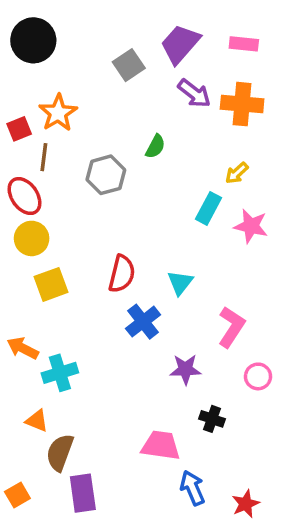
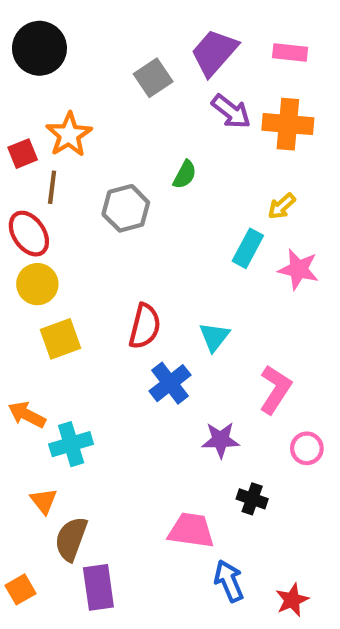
orange triangle: (37, 421) -> (44, 501), turned 30

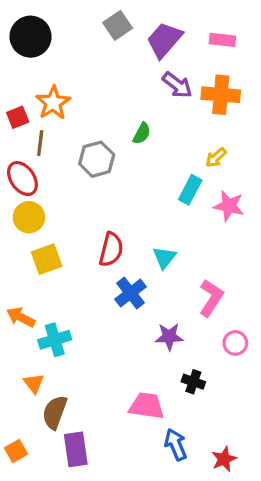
gray square: (153, 78) -> (118, 25), moved

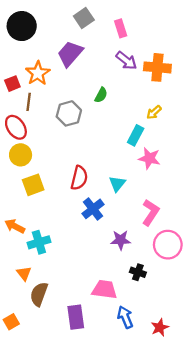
purple trapezoid: (164, 40) -> (70, 54), moved
pink rectangle: (222, 40) -> (121, 28), moved, turned 66
pink star: (229, 206) -> (149, 158), moved
pink circle: (235, 343) -> (168, 245), size x1.6
purple rectangle: (76, 449) -> (76, 317), moved

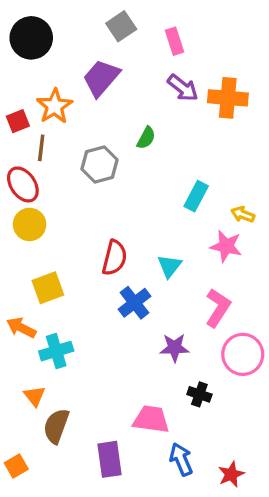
yellow arrow: (154, 112) -> (243, 214), moved, turned 63
pink star: (149, 158) -> (226, 246), moved
yellow square: (33, 185) -> (48, 288), moved

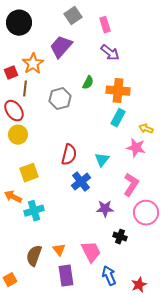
orange cross: (228, 98) -> (118, 91), moved
orange triangle: (35, 396) -> (59, 250), moved
pink trapezoid: (151, 419) -> (91, 252), turned 55

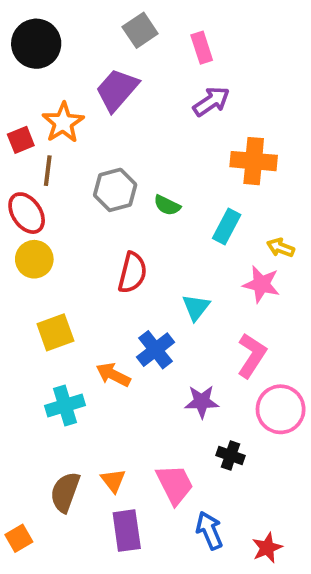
purple arrow: (110, 53) -> (211, 101), turned -72
green semicircle: (88, 83) -> (167, 205), moved, turned 88
orange cross: (118, 91) -> (254, 161), moved
red semicircle: (69, 155) -> (132, 273), moved
orange arrow: (13, 197) -> (113, 375), moved

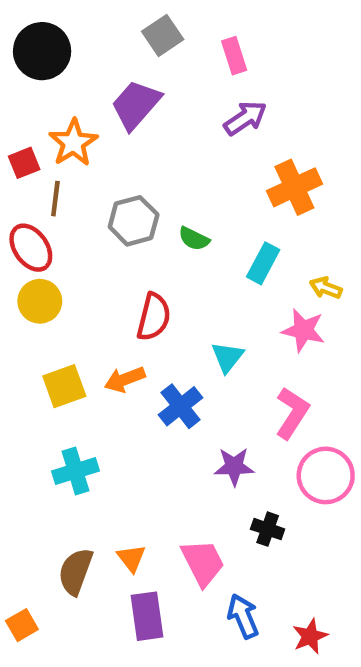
orange cross: (254, 161) -> (294, 187), turned -30
orange arrow: (113, 375) -> (125, 379), moved, turned -48

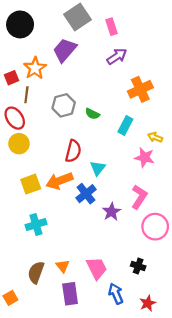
gray square: (163, 35) -> (77, 17), size x1.4
cyan triangle: (227, 357) -> (98, 168), moved
orange arrow: (125, 379) -> (59, 181), size x1.4
purple star: (234, 467) -> (112, 212), moved, turned -30
black cross: (268, 529) -> (138, 266), moved

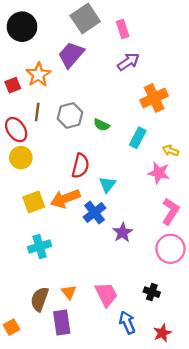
brown line: (26, 95) -> (37, 112), moved
pink L-shape: (139, 197) -> (170, 211), moved
purple rectangle: (70, 294) -> (62, 322), moved

